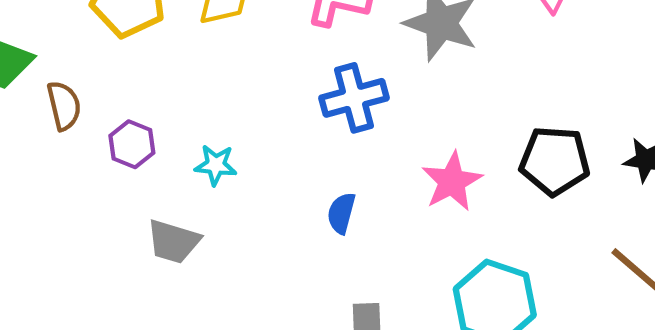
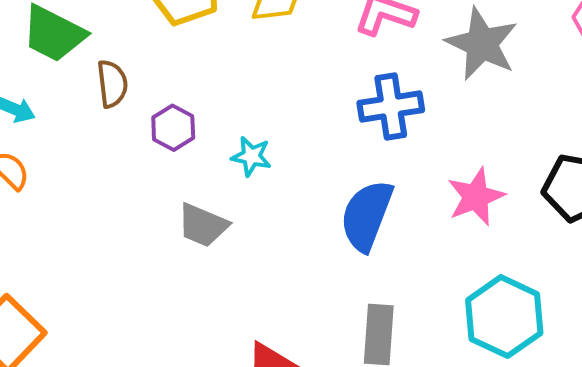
blue semicircle: (341, 213) -> (367, 215), size x1.8

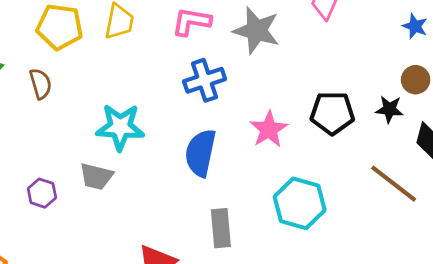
brown semicircle: (112, 84) -> (41, 84), moved
purple hexagon: (173, 128) -> (42, 193), moved
cyan star: (251, 156) -> (120, 127), size x1.8

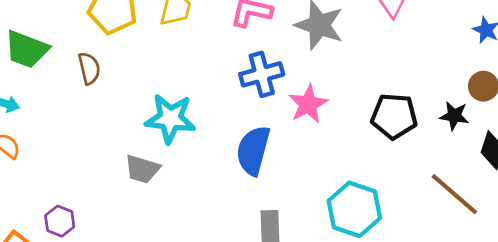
pink star: (269, 129) -> (308, 104), moved
purple hexagon: (42, 193) -> (60, 221), moved

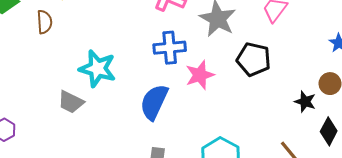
black pentagon: (394, 116) -> (254, 59), moved

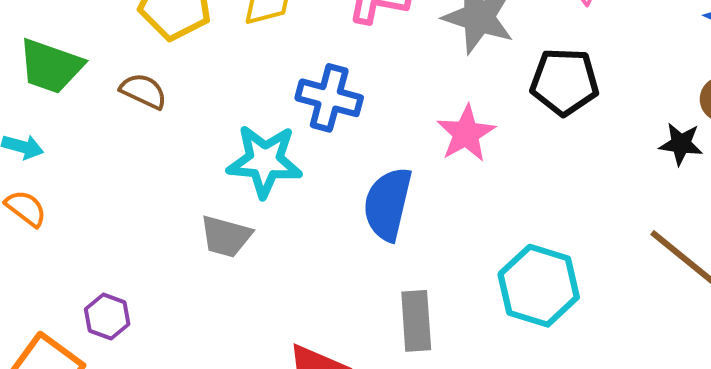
brown semicircle: (44, 22) -> (143, 91), turned -50
blue cross: (170, 48) -> (329, 98), moved, turned 32

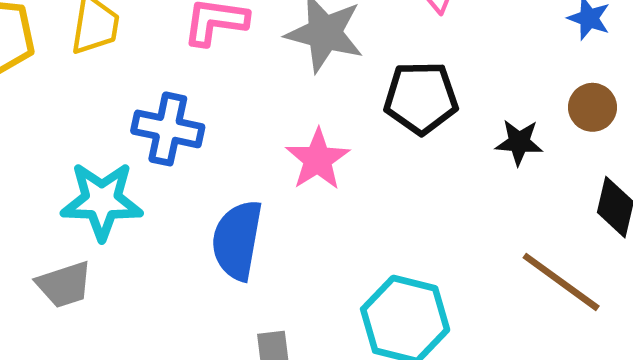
black star: (681, 144) -> (519, 142), moved
gray trapezoid: (226, 236) -> (64, 285), turned -30

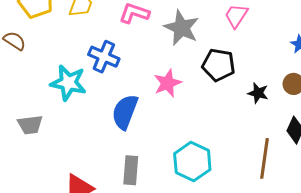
brown line: (561, 282) -> (265, 158), turned 51
gray trapezoid: (64, 285) -> (30, 125), moved

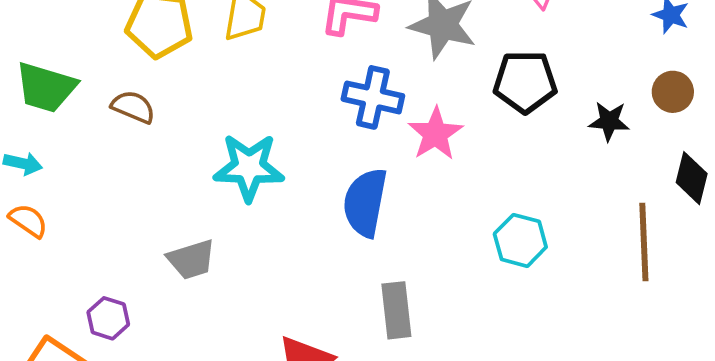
blue cross: (104, 57) -> (373, 97), moved
cyan hexagon: (192, 162) -> (520, 240), moved, size x0.7

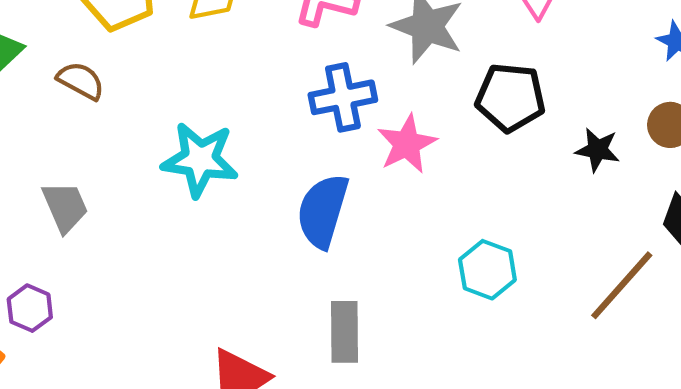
blue cross: (373, 97) -> (343, 97), turned -30
brown line: (644, 242) -> (622, 285), turned 38
gray trapezoid: (191, 259) -> (65, 207), moved, turned -102

